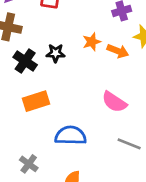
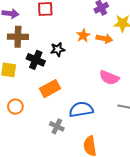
gray cross: (29, 164) -> (57, 126), moved

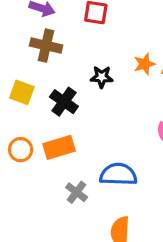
black cross: (36, 60) -> (64, 102), moved
orange rectangle: (50, 89) -> (59, 147), moved

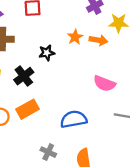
black cross: (64, 102) -> (24, 76), turned 30
gray cross: (77, 192) -> (48, 152), moved

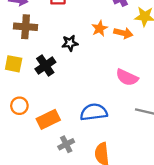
orange rectangle: (27, 109) -> (48, 119), moved
gray cross: (48, 152) -> (66, 144), turned 35

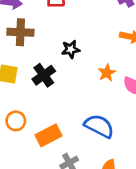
orange star: (100, 28) -> (107, 73), moved
blue semicircle: (94, 112) -> (99, 126), turned 36

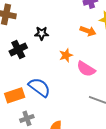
blue semicircle: (99, 126) -> (39, 87), moved

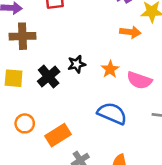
black star: (42, 33) -> (77, 64), moved
blue semicircle: (39, 87) -> (112, 113), moved

